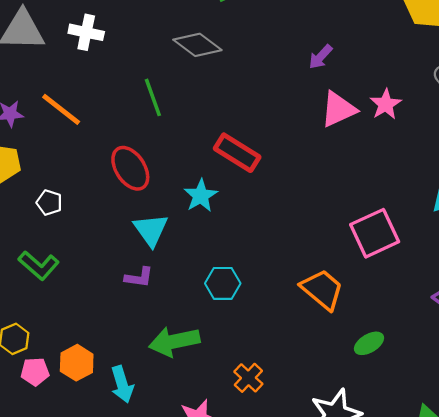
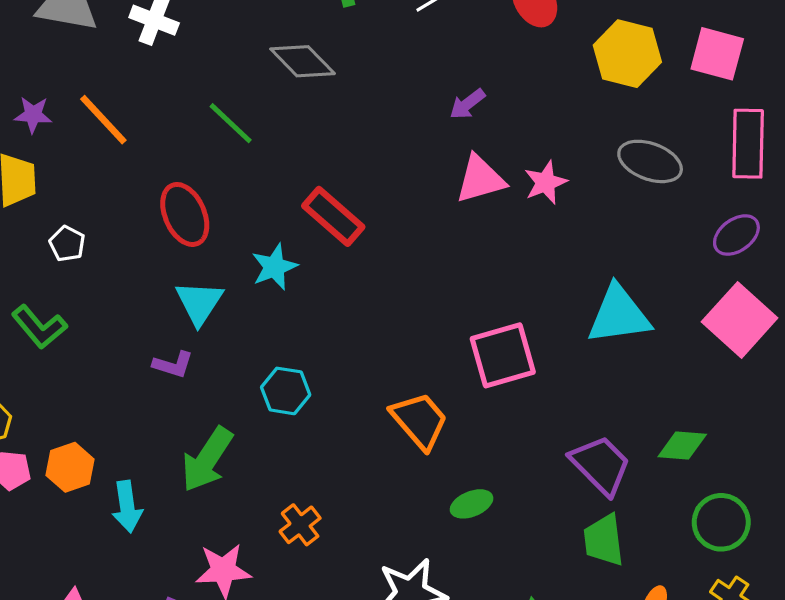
green line: (153, 97) -> (231, 123), turned -36
green arrow: (174, 341) -> (207, 459), turned -54

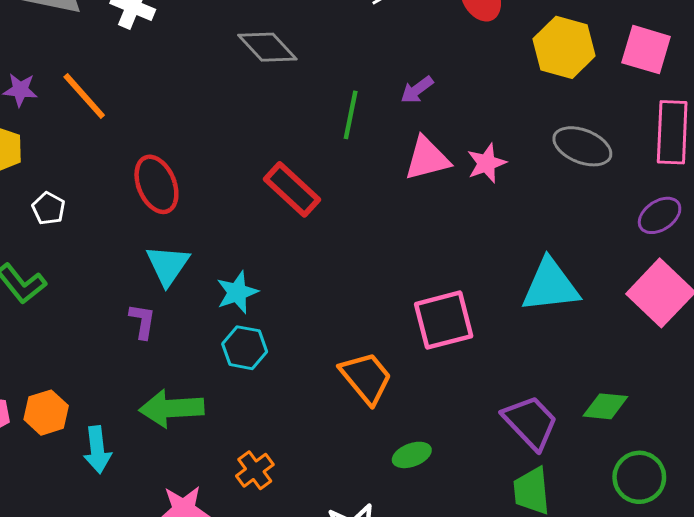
green line: (231, 123) -> (351, 115), moved, turned 57
cyan star: (274, 267) -> (237, 292), moved
purple L-shape: (173, 365) -> (142, 321), turned -99
green arrow: (207, 459) -> (171, 408), turned 52

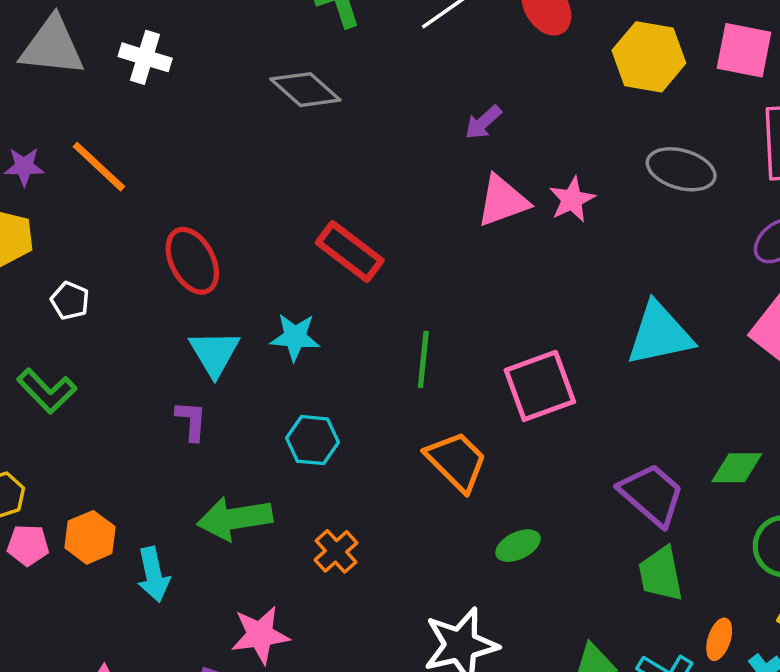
green line: (351, 115) -> (423, 359), moved
cyan star: (237, 292) -> (295, 337), moved, turned 30
orange cross: (255, 470) -> (336, 551), moved

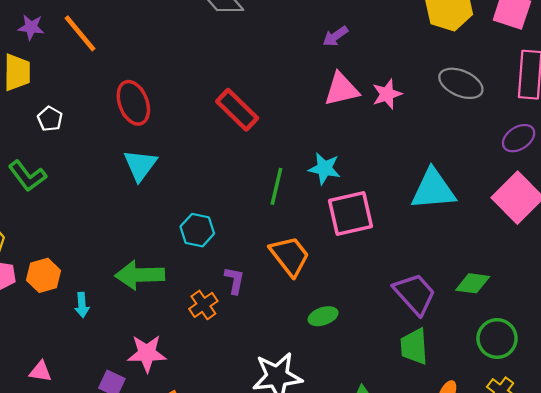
cyan star: (295, 337) -> (324, 168), moved
purple L-shape: (191, 421) -> (235, 280), moved
cyan arrow: (153, 575) -> (82, 305), size x0.7

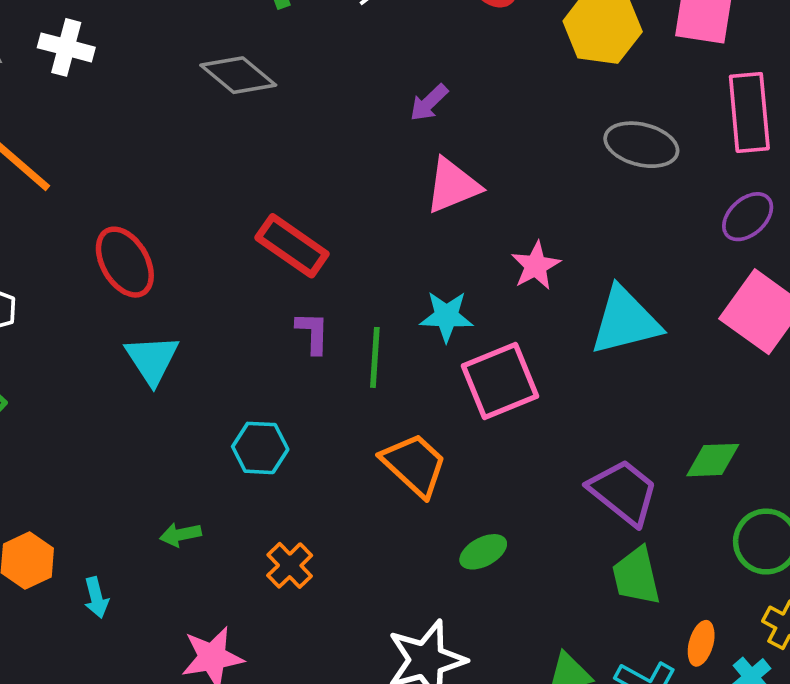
pink star: (387, 94) -> (536, 266), moved
green arrow: (140, 275) -> (180, 535), size x0.5
purple L-shape: (235, 280) -> (313, 333), moved

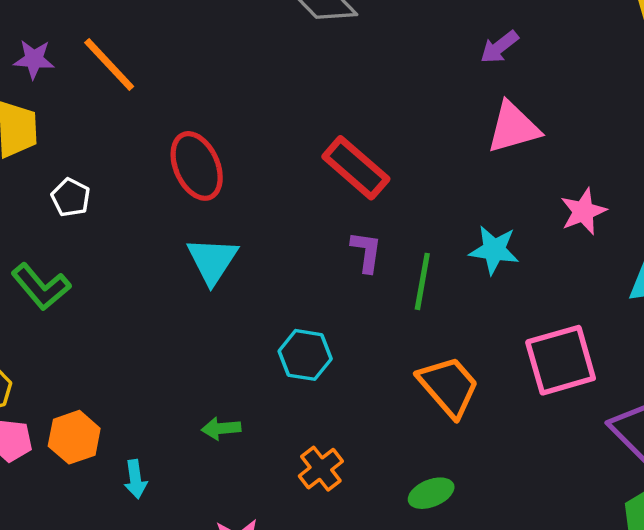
pink square: (500, 381) -> (561, 360), moved
green ellipse: (483, 552) -> (431, 493), moved

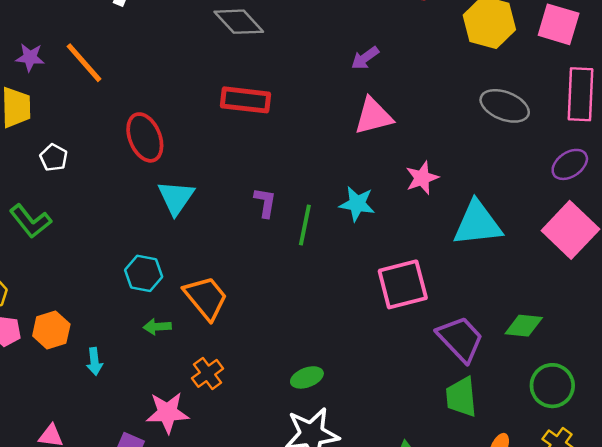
red rectangle: (356, 168) -> (245, 100), moved, turned -36
cyan triangle: (212, 260) -> (176, 197), moved
cyan hexagon: (305, 355) -> (144, 273), moved
orange trapezoid: (449, 386) -> (206, 298), moved
orange cross: (321, 469) -> (208, 373), moved

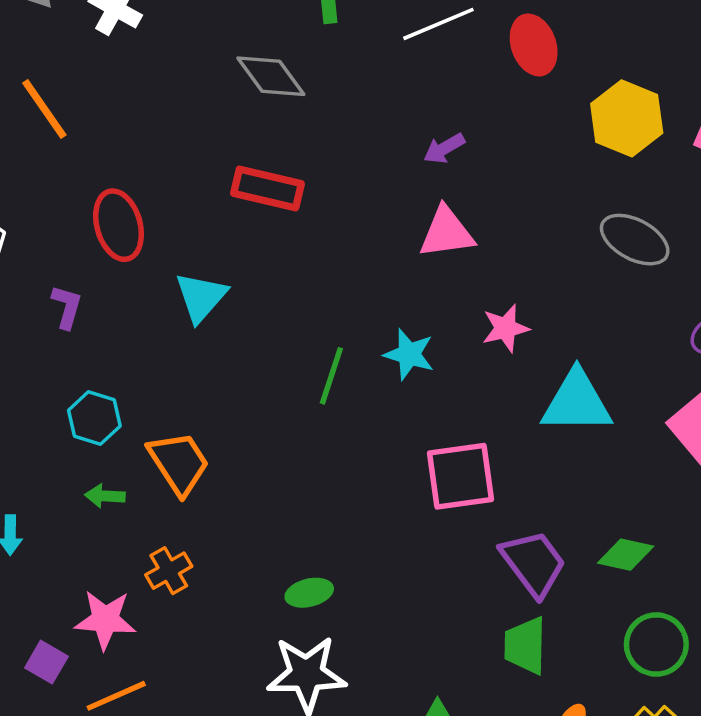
cyan triangle: (176, 197) -> (201, 297), moved
purple L-shape: (265, 203) -> (67, 307), moved

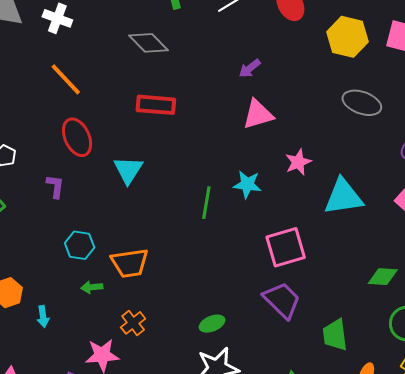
orange line: (44, 109) -> (66, 79), moved
orange trapezoid: (179, 463) -> (130, 263), turned 123
purple trapezoid: (533, 563) -> (282, 300), moved

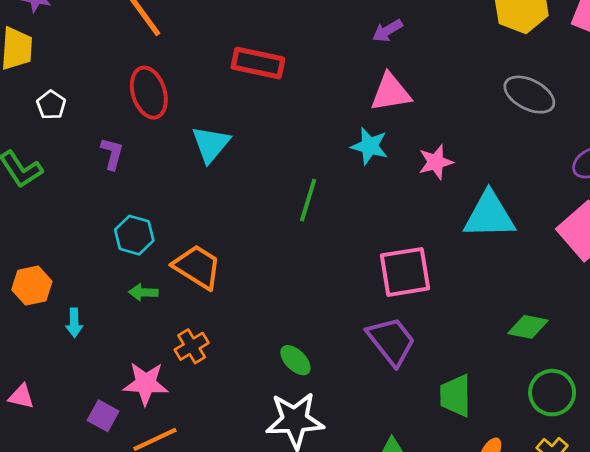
cyan star: (247, 184) -> (369, 146), moved
orange trapezoid: (130, 263) -> (197, 267), turned -147
green ellipse: (212, 324) -> (295, 360), turned 60

